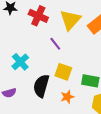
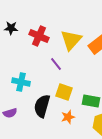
cyan cross: (20, 62) -> (21, 82), turned -36

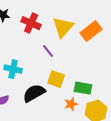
black semicircle: (42, 106) -> (34, 93), turned 45
orange star: (68, 117) -> (71, 104), moved

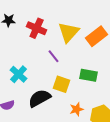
cyan cross: (13, 69) -> (19, 74), turned 30
green rectangle: (83, 88) -> (89, 75), moved

